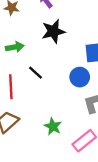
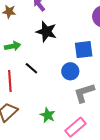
black star: (53, 31) -> (46, 32), turned 30

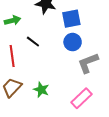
blue square: (84, 50) -> (71, 19), moved
green star: (48, 115) -> (41, 90), moved

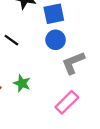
green star: (41, 90) -> (22, 83), moved

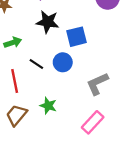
blue circle: (56, 40) -> (63, 62), moved

